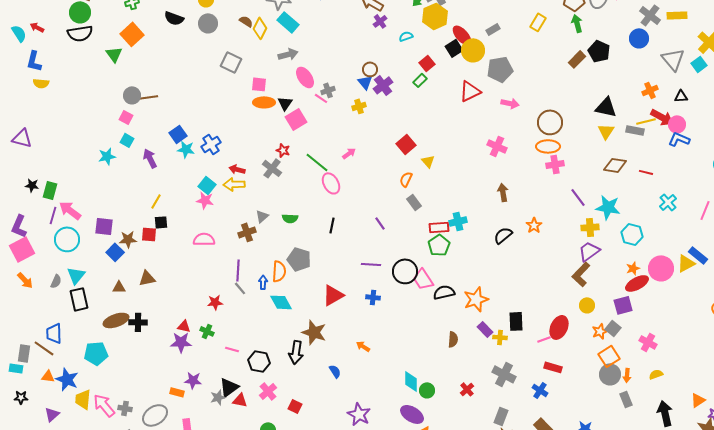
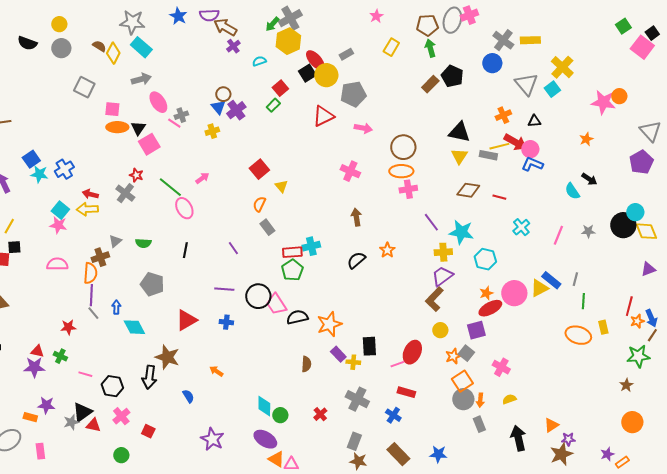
orange semicircle: (279, 271) -> (90, 273), moved

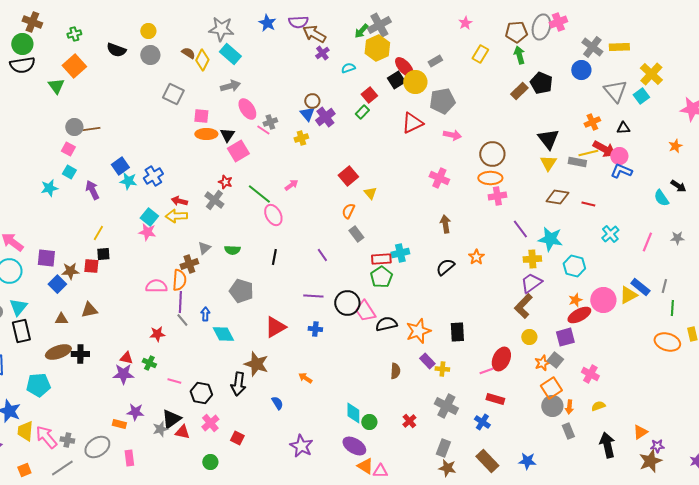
black triangle: (459, 132) -> (548, 139), turned 40
pink semicircle: (57, 264) -> (156, 286), moved
black rectangle: (369, 346) -> (457, 332), moved

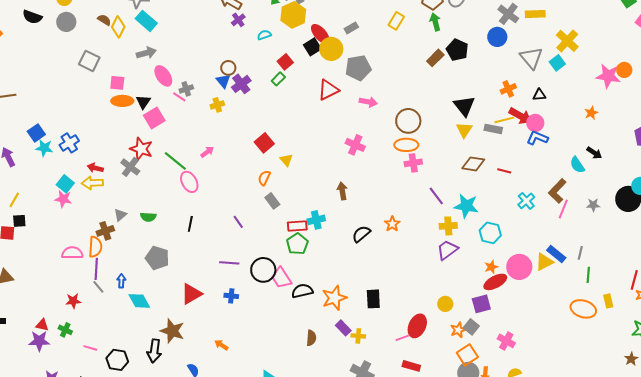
red star: (225, 182) -> (141, 149), size x1.6
brown arrow: (445, 224) -> (342, 191), moved
brown L-shape: (523, 306) -> (557, 191), moved

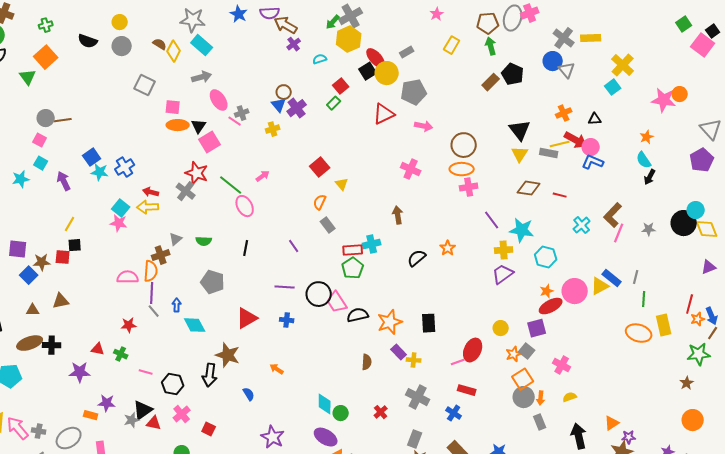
gray triangle: (531, 58) -> (567, 70), moved, size x0.7
black arrow: (594, 153) -> (650, 177), turned 84
cyan semicircle: (577, 165) -> (644, 160), moved
yellow rectangle: (608, 301) -> (664, 325), size x1.5
purple star: (39, 341) -> (80, 372), moved

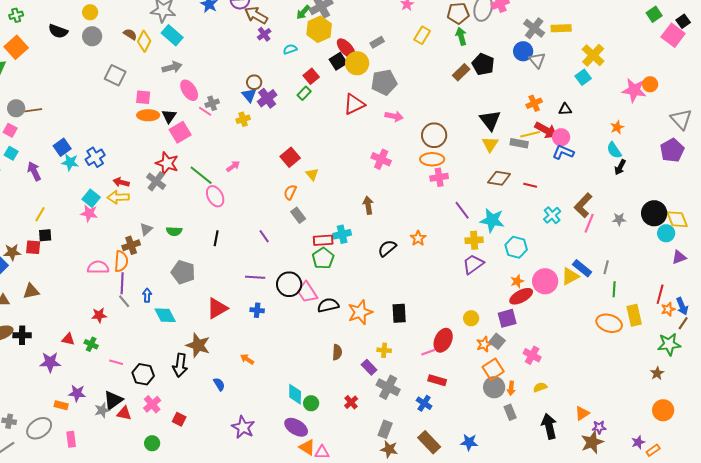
cyan circle: (696, 210) -> (666, 233), moved
purple rectangle: (399, 352) -> (369, 367), moved

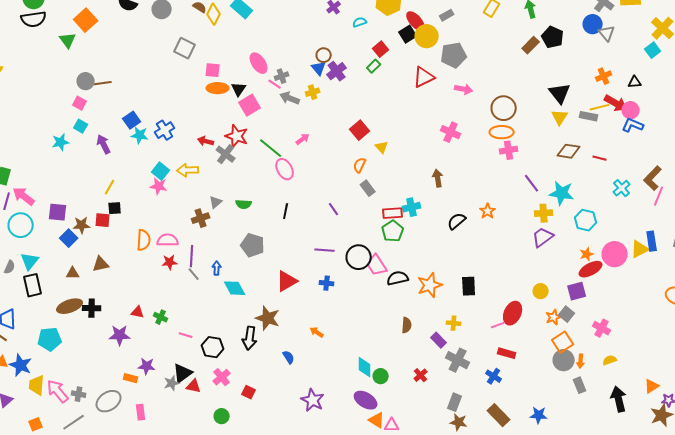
gray arrow: (172, 67) -> (290, 98), moved, turned -144
red arrow: (121, 182) -> (206, 141), moved
orange semicircle: (121, 261) -> (144, 240), moved
blue rectangle: (582, 268) -> (652, 241), turned 42
red star: (99, 315) -> (170, 262), moved

